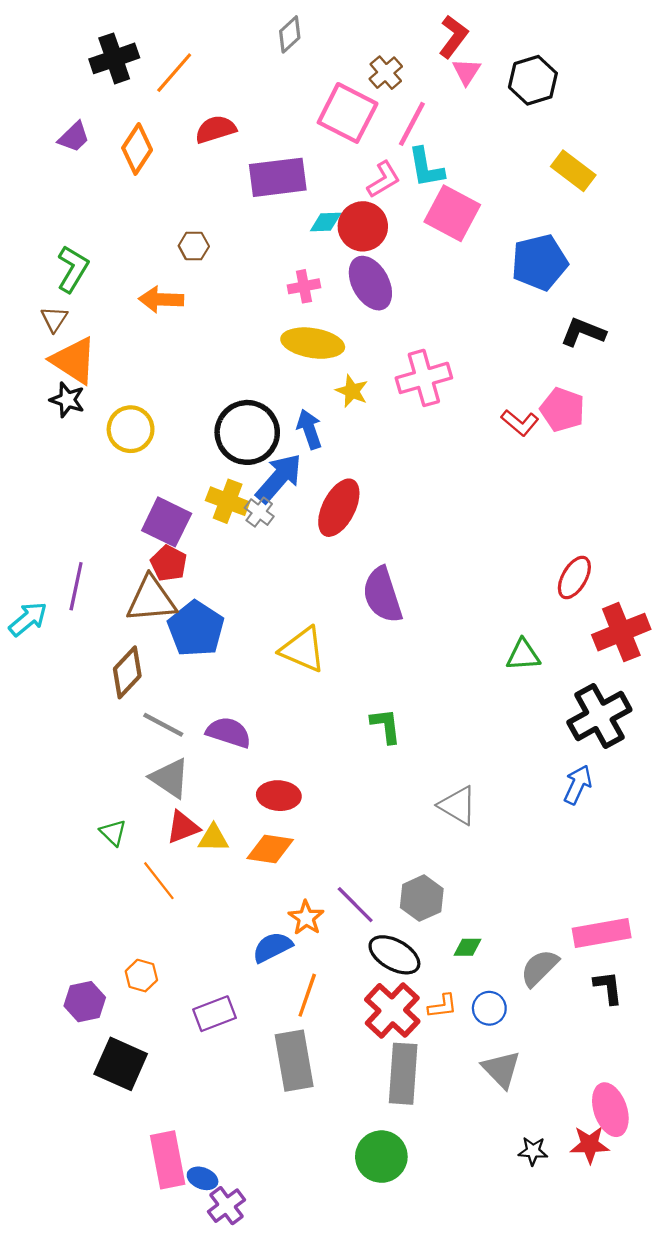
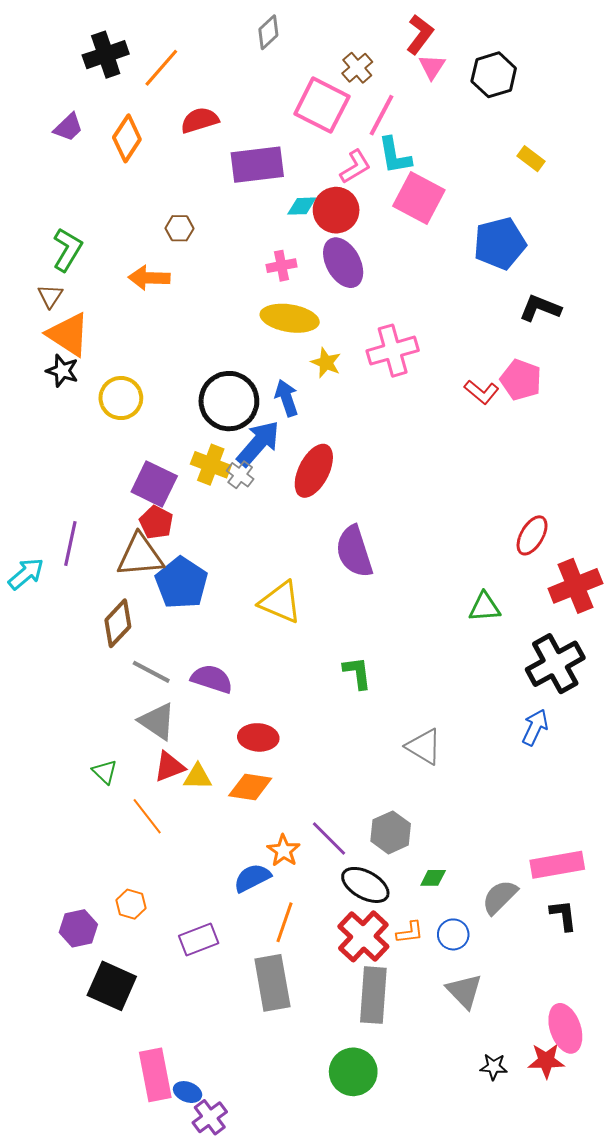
yellow rectangle: (573, 171) -> (531, 159), size x0.7

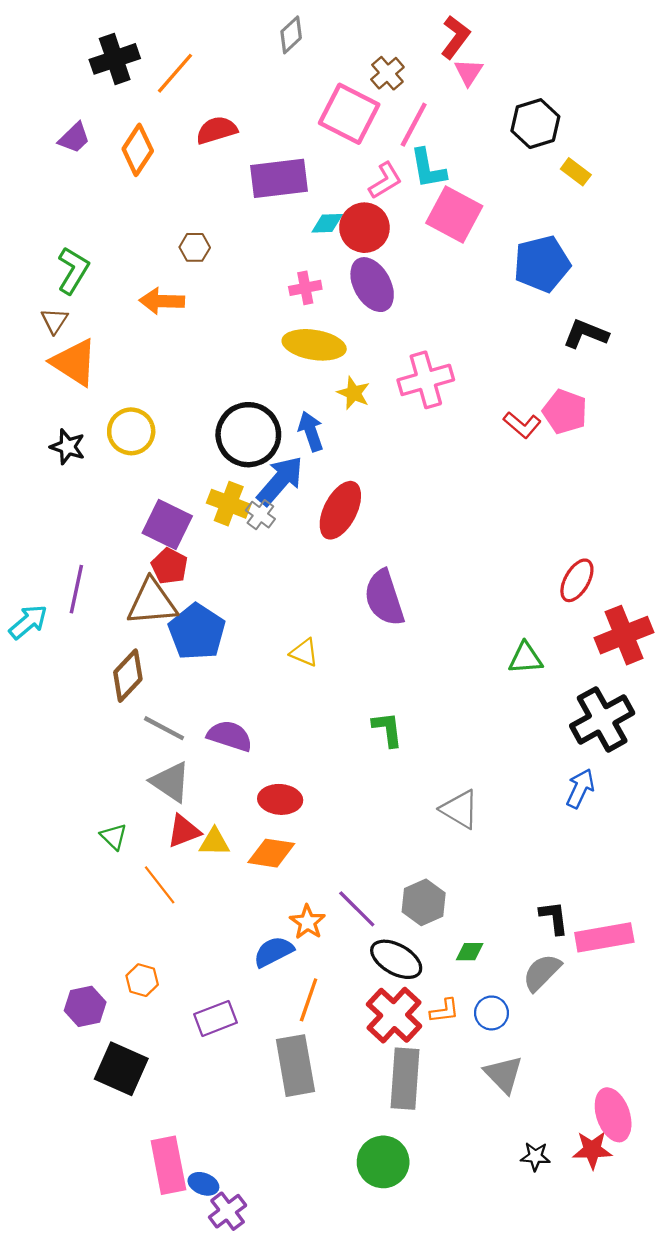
black hexagon: (494, 75) -> (535, 124), moved
black star: (62, 371) -> (68, 447), moved
yellow triangle: (280, 602) -> (304, 653), size x0.6
black L-shape: (563, 915) -> (554, 918), moved

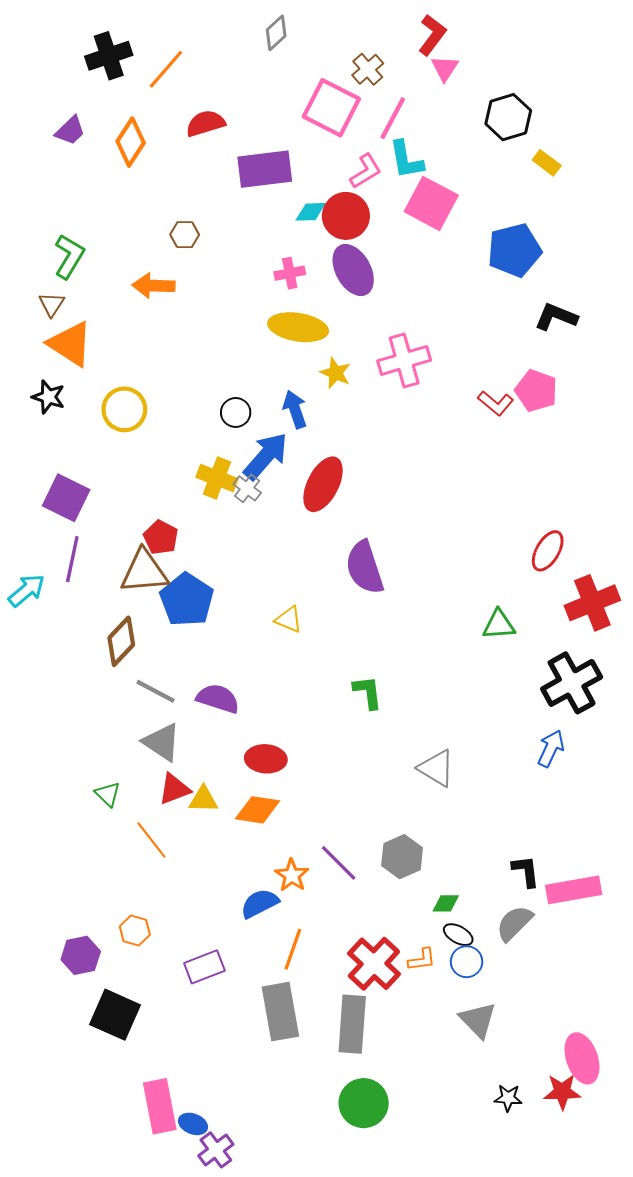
black circle: (248, 435) -> (236, 412), size x0.5
black star: (68, 447) -> (48, 397), moved
purple square: (167, 524) -> (66, 498), moved
black ellipse: (396, 959) -> (458, 935), moved, size x0.6
gray rectangle: (405, 1079) -> (352, 1024), moved

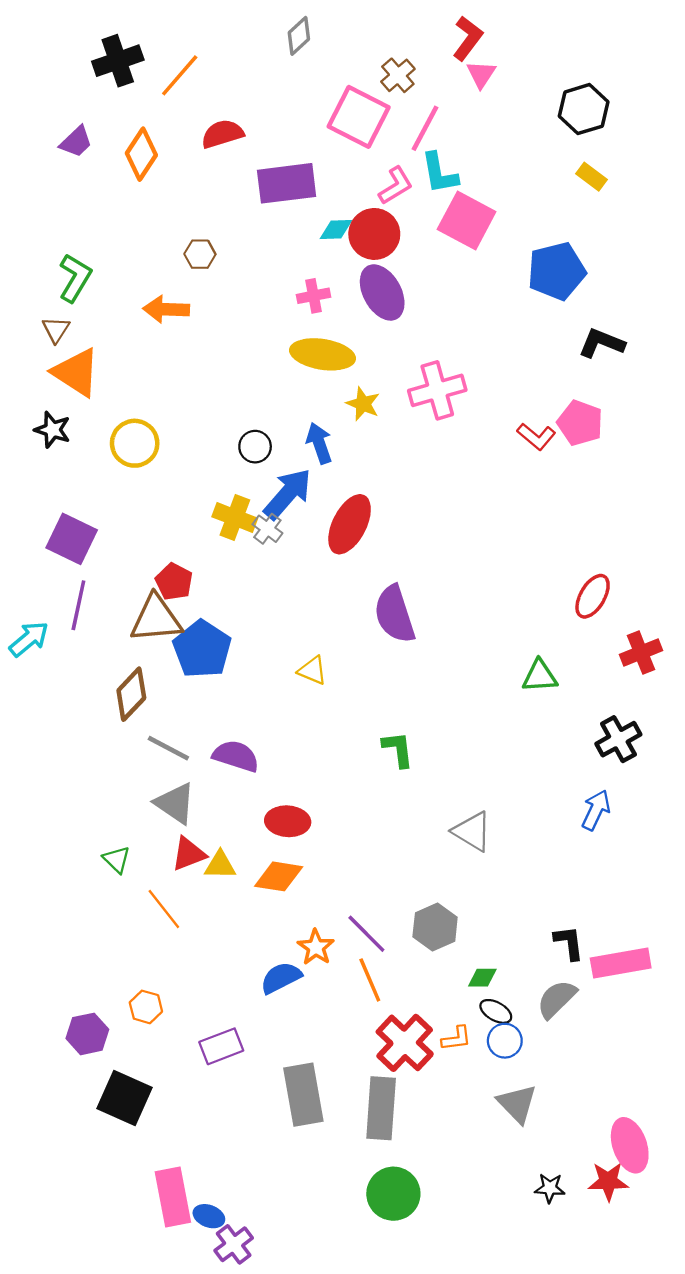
black hexagon: (508, 117) -> (584, 109), moved
red cross: (592, 603) -> (641, 653), size x0.7
black cross: (572, 683) -> (618, 739), size x0.7
orange line: (293, 949) -> (370, 980), moved, turned -42

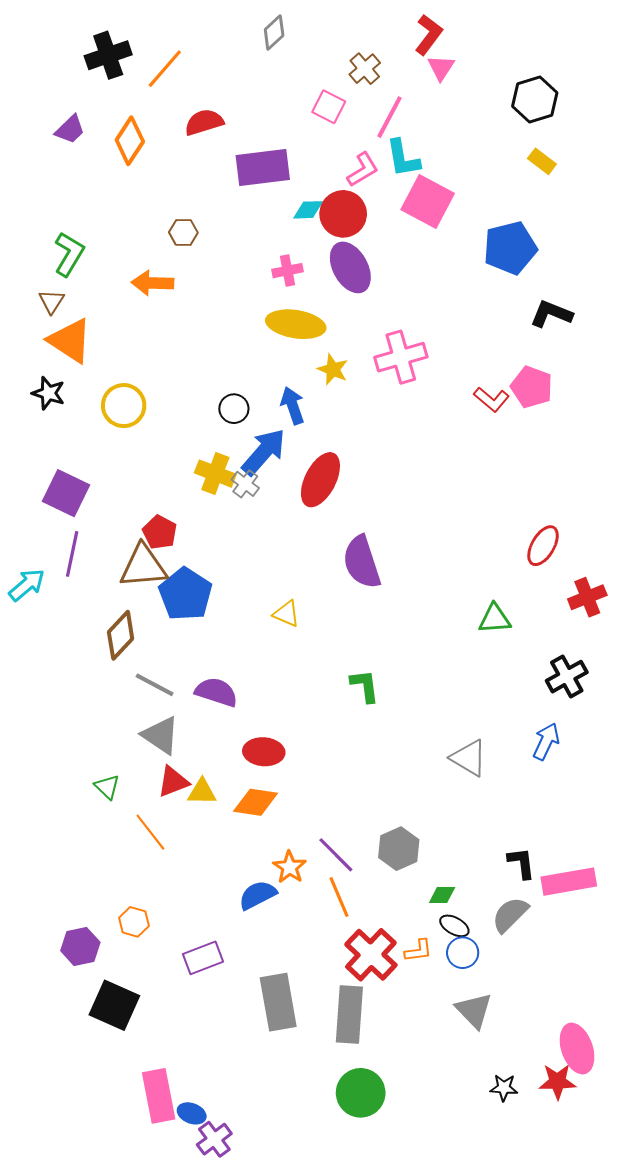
pink square: (359, 117) -> (329, 107), size x0.6
gray triangle: (472, 831) -> (469, 758), moved

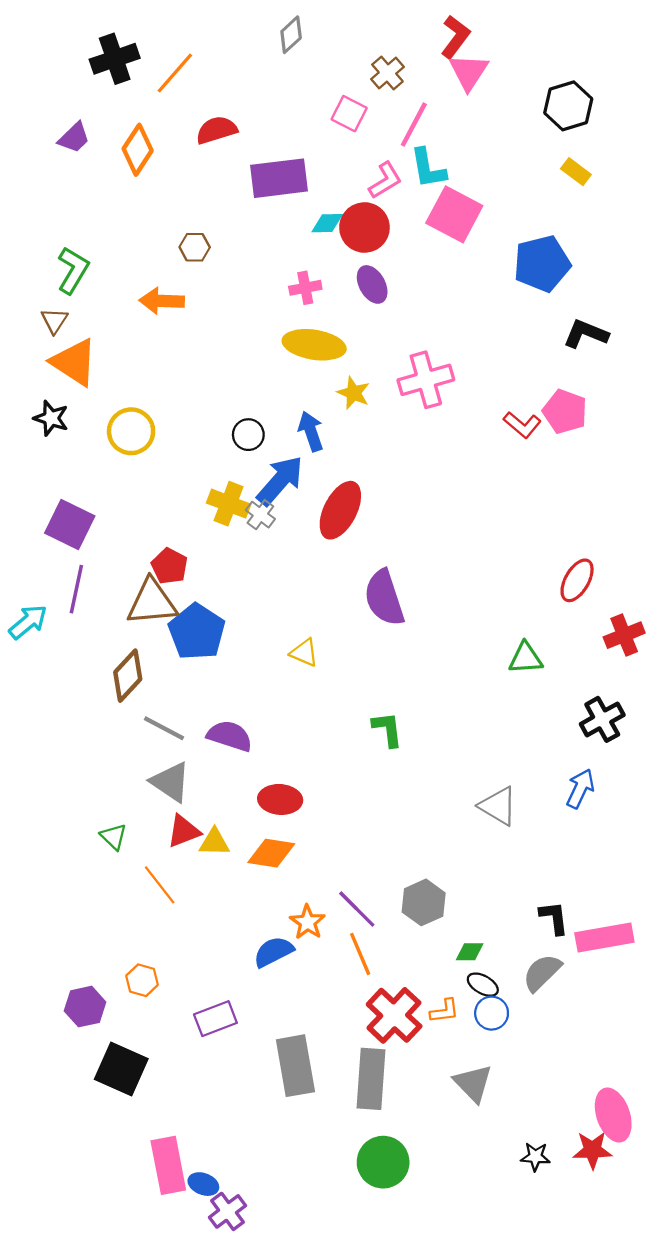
pink triangle: (441, 68) -> (469, 72), size x1.4
purple ellipse: (350, 267) -> (372, 284), size x0.7
gray triangle: (474, 1010) -> (473, 1083), moved

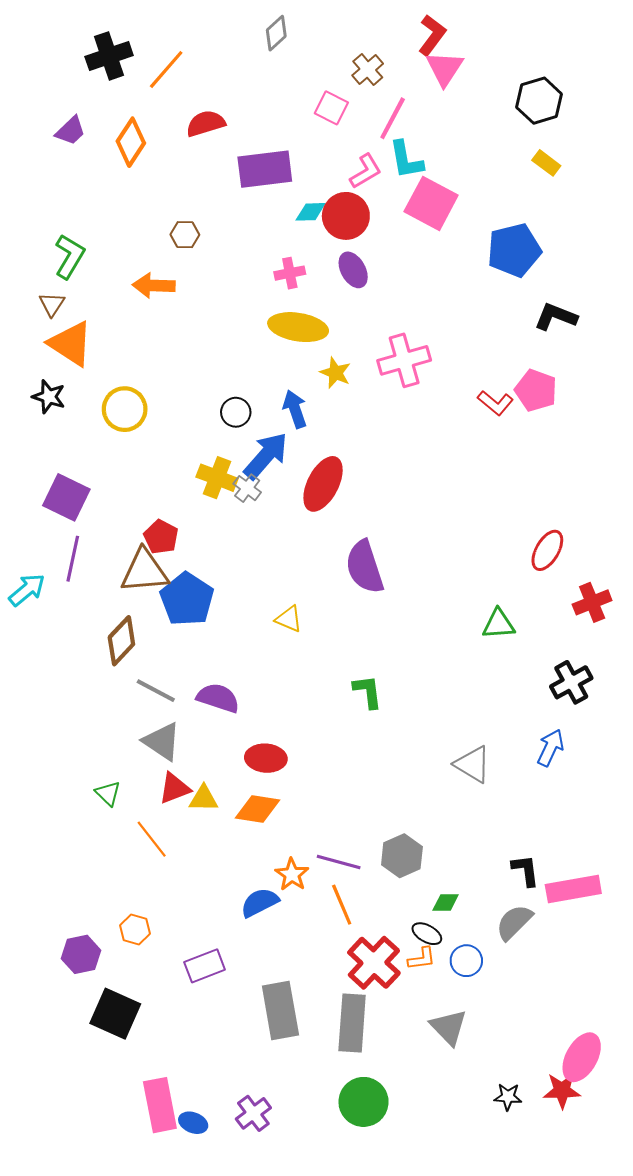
purple line: (357, 909) -> (339, 862), turned -30
black ellipse: (483, 985) -> (427, 934), moved
pink ellipse: (613, 1115) -> (582, 1057), turned 48
purple cross: (228, 1211) -> (253, 1113), moved

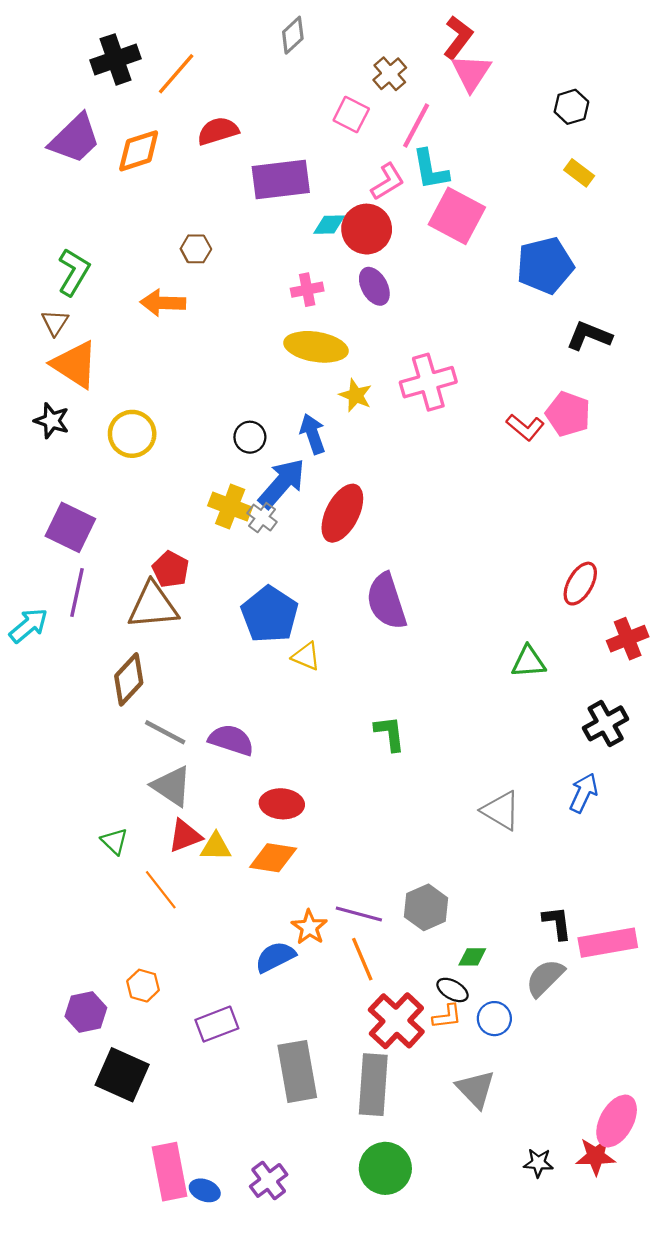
black hexagon: (539, 101) -> (571, 107), size x0.7
purple trapezoid: (71, 131) -> (75, 139), size x1.6
orange diamond: (131, 142) -> (139, 151), turned 39
blue pentagon: (187, 599) -> (270, 614), moved

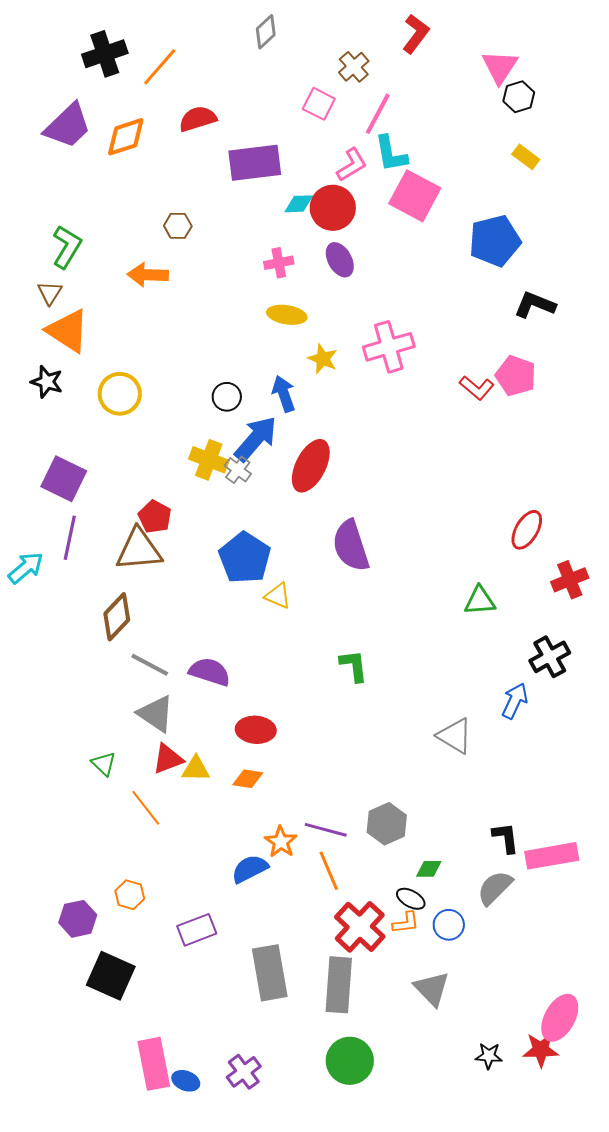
pink triangle: (471, 73) -> (500, 67), moved
yellow ellipse: (316, 347) -> (287, 315), size x0.7
blue arrow: (584, 793) -> (515, 701), moved
orange diamond: (273, 858) -> (248, 779), size x0.7

